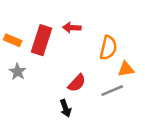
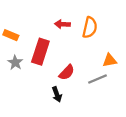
red rectangle: (42, 40) -> (40, 52), moved
orange semicircle: (108, 48) -> (90, 27), moved

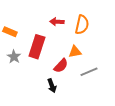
orange triangle: (110, 60) -> (75, 52), moved

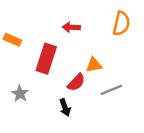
orange semicircle: (82, 25) -> (121, 24), moved
gray star: (14, 57) -> (20, 94), moved

